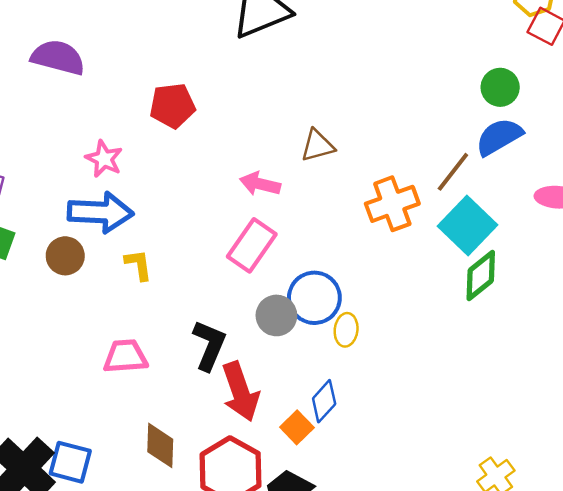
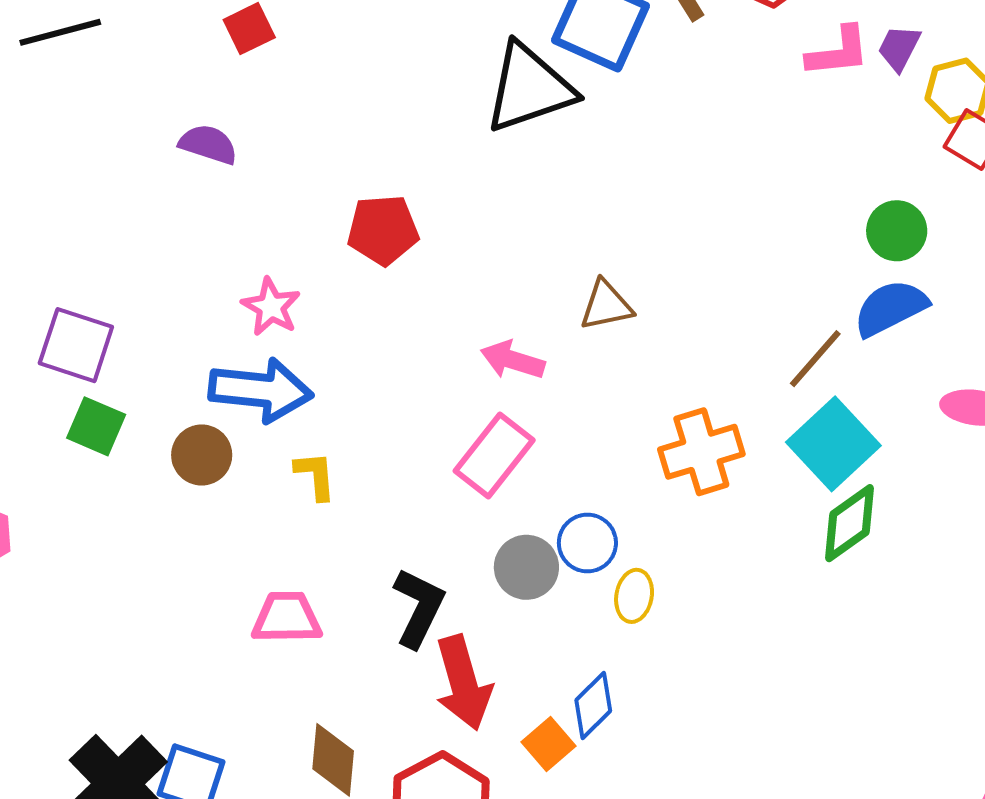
purple semicircle: (58, 57) -> (208, 144), size x0.7
orange cross: (392, 204) -> (701, 452), moved
blue circle: (314, 298) -> (587, 543), size x0.7

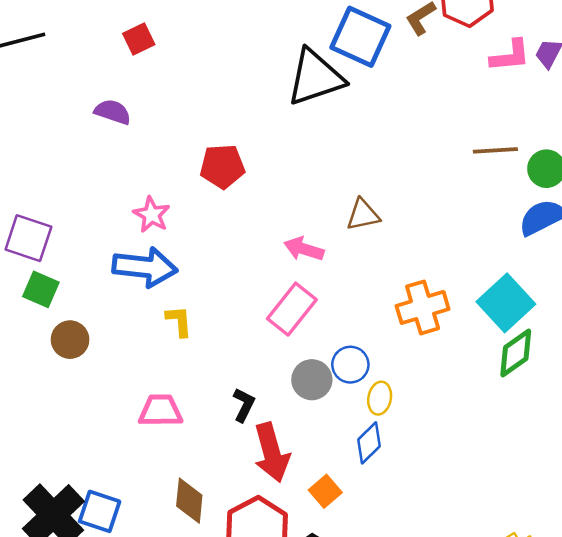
brown line: (815, 359) -> (495, 150), moved, turned 45
brown circle: (202, 455) -> (70, 340), moved
black L-shape: (419, 608) -> (244, 405), size x0.7
blue diamond: (593, 705) -> (369, 443), moved

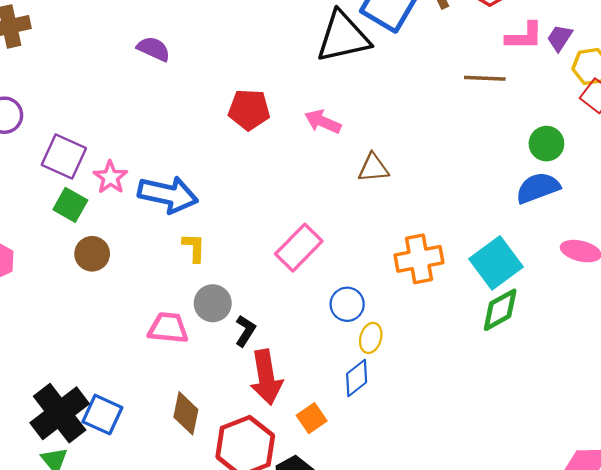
brown line: (495, 150) -> (485, 78), moved
pink star: (152, 215) -> (110, 177), moved
pink arrow: (304, 249) -> (323, 122), moved
gray circle: (312, 380) -> (213, 303), moved

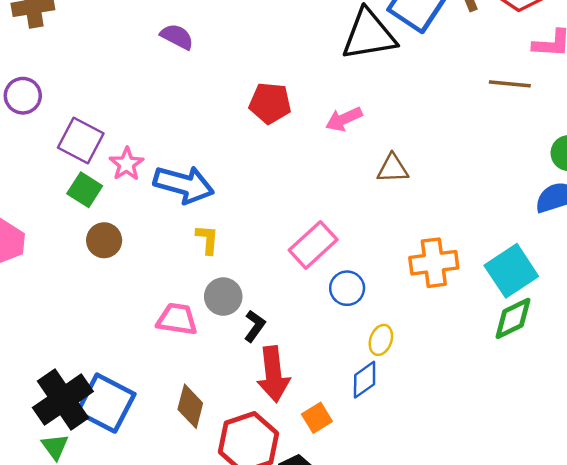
pink arrow: (323, 122) -> (344, 119), turned -51
blue circle: (347, 304) -> (347, 288), moved
blue square: (102, 415) -> (106, 403), size x1.4

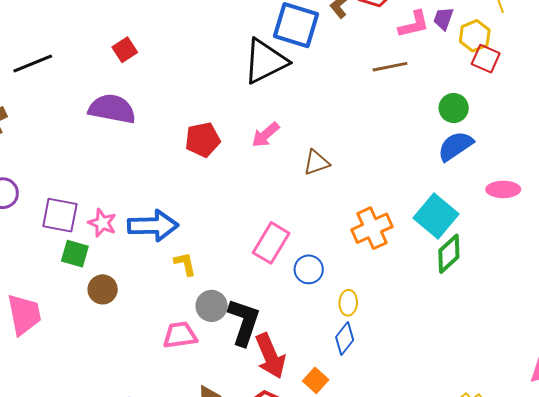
purple semicircle: (177, 37) -> (112, 109), size x1.6
black L-shape: (255, 326) -> (244, 322), size x1.8

